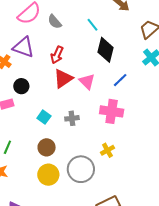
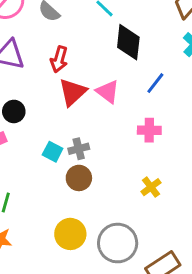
pink cross: (112, 111) -> (149, 130), size x0.7
gray cross: (72, 118) -> (79, 149), moved
brown circle: (47, 147) -> (79, 178), moved
gray circle: (81, 169) -> (118, 243), moved

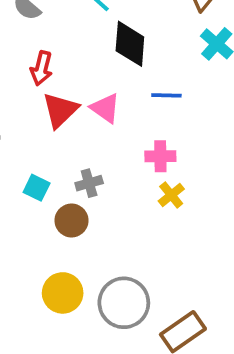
blue line: (155, 83) -> (166, 95), turned 55
gray cross: (79, 149) -> (89, 183), moved
yellow cross: (151, 187) -> (171, 195), moved

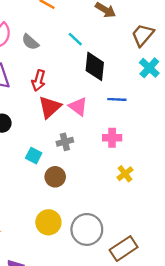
gray cross: (89, 183) -> (65, 142), moved
yellow cross: (171, 195) -> (125, 174), moved

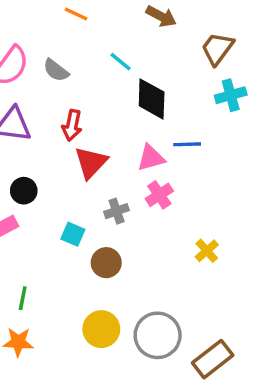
cyan cross: (149, 68) -> (231, 95), turned 36
pink triangle: (78, 107) -> (151, 158), moved, turned -48
pink cross: (112, 138) -> (159, 195), moved, turned -30

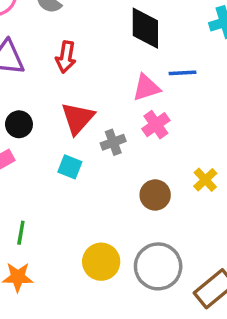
red triangle: (91, 163) -> (78, 118), moved
brown circle: (106, 263) -> (155, 195), moved

